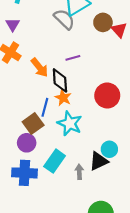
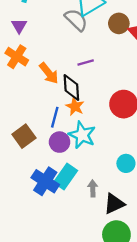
brown square: (33, 123) -> (24, 136), moved
purple circle: (27, 143) -> (60, 142), moved
black triangle: (99, 161) -> (114, 204), moved
blue cross: (24, 173) -> (45, 181), moved, turned 30

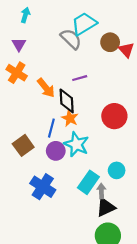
cyan rectangle: (65, 176) -> (88, 182), moved
gray arrow: (93, 188) -> (101, 191), moved

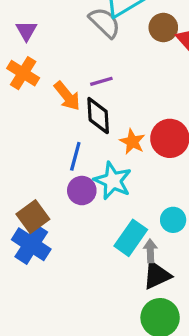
purple line: (80, 78) -> (101, 81), moved
orange star: (70, 118) -> (132, 142), moved
brown square: (23, 145) -> (33, 217), moved
blue cross: (43, 187) -> (31, 244), moved

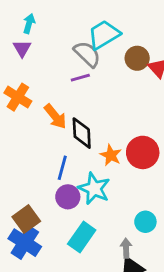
purple triangle: (26, 31) -> (22, 49), moved
purple line: (101, 81) -> (80, 78), moved
cyan rectangle: (131, 238) -> (82, 237), moved

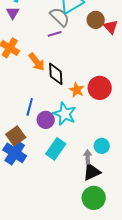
blue line: (62, 168) -> (30, 107), moved
cyan circle: (145, 222) -> (102, 146), moved

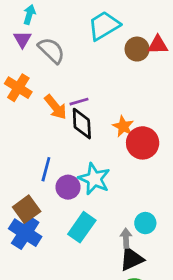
gray semicircle: (60, 17) -> (51, 50), moved
red triangle: (111, 27) -> (158, 45), moved, turned -49
purple line: (55, 34) -> (79, 102), moved
orange star: (77, 90) -> (123, 126), moved

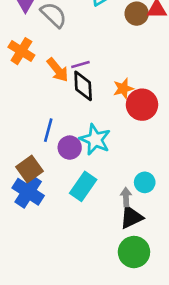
orange star: (123, 126) -> (123, 89), turned 30

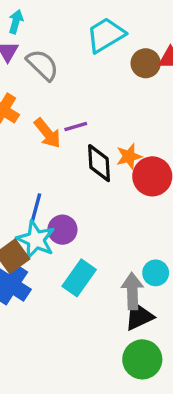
black diamond: (83, 86) -> (99, 163), moved
cyan star: (95, 139) -> (36, 240), moved
gray arrow: (126, 197) -> (132, 291), size x1.5

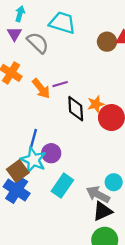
cyan trapezoid: (106, 35) -> (62, 23), moved, turned 48
gray arrow: (132, 291) -> (98, 194), turned -60

